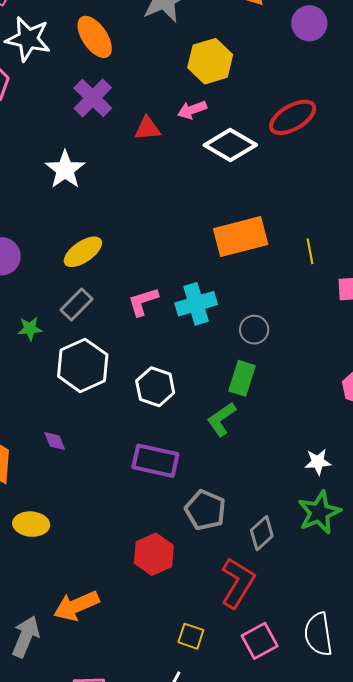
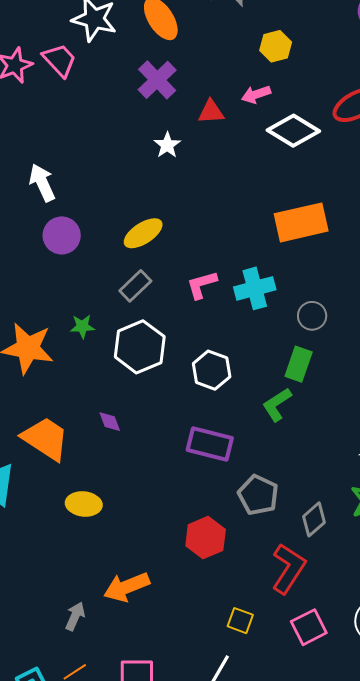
yellow hexagon: (210, 61) -> (276, 46), size x0.7
white star: (65, 170) -> (167, 145), moved, size x0.7
green star: (30, 329) -> (82, 326), moved
gray arrow: (26, 637) -> (75, 616), size x0.7

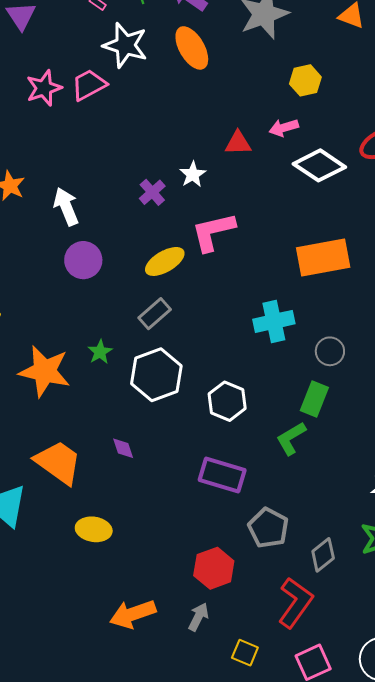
pink trapezoid: (60, 60) -> (89, 85), turned -78
purple cross: (157, 80) -> (152, 192), moved, size x0.7
pink L-shape: (202, 285) -> (213, 232), moved, size x1.4
green star: (82, 326) -> (100, 352), turned -30
gray arrow: (75, 616) -> (198, 617), moved

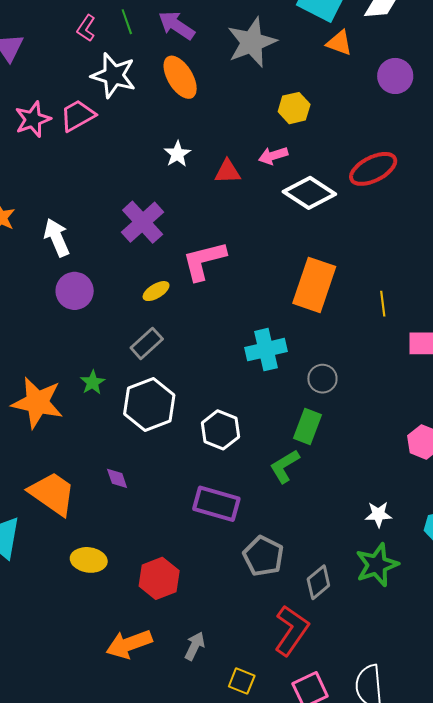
white star: (193, 174) -> (177, 154), moved
purple cross: (152, 192) -> (143, 222), size x1.6
orange rectangle: (323, 258) -> (314, 285), turned -60
yellow ellipse: (165, 261) -> (156, 291), size x0.7
red hexagon: (214, 568) -> (159, 578), moved

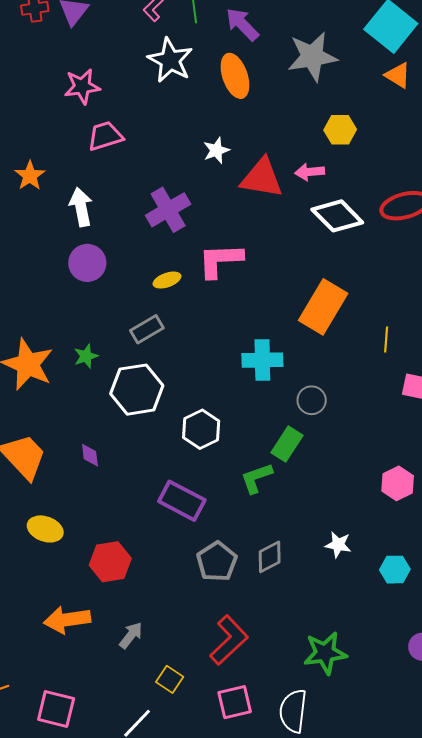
pink trapezoid: (78, 116) -> (105, 136), moved
red triangle: (228, 172) -> (262, 178), size x1.6
green star: (377, 565) -> (325, 653), moved
gray diamond: (318, 582) -> (270, 557), moved

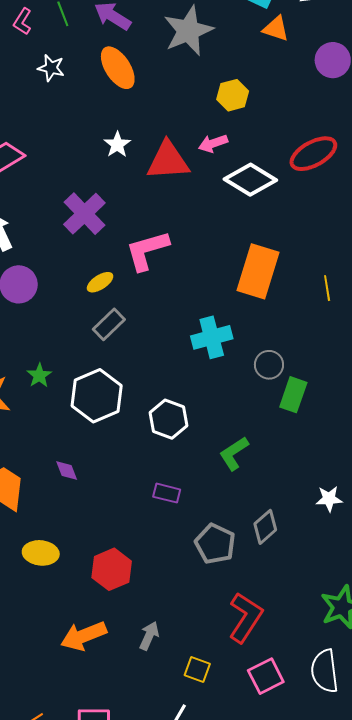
white star: (170, 60) -> (51, 68), size x0.6
gray rectangle: (147, 329) -> (109, 324), moved
green rectangle: (287, 444) -> (293, 395), moved
purple rectangle: (182, 501) -> (167, 493), size x0.6

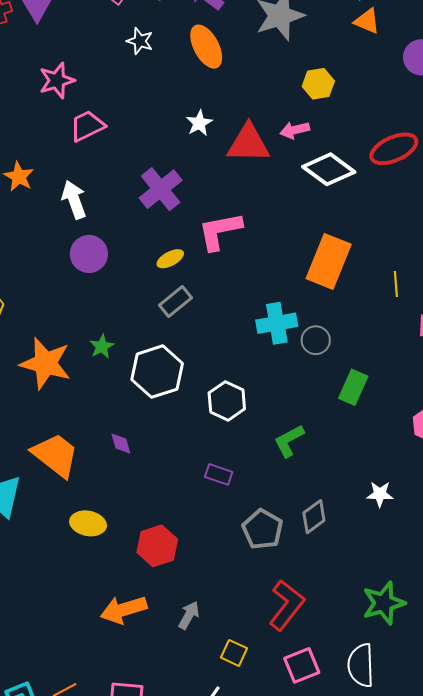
gray circle: (269, 365) -> (316, 340), moved

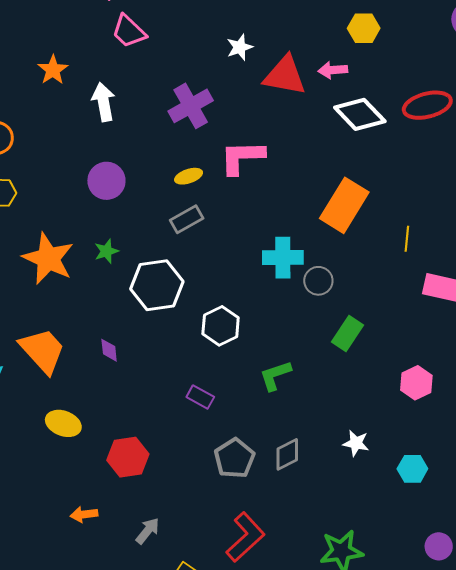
pink trapezoid: (87, 126) -> (129, 31), turned -120
purple circle: (89, 254) -> (106, 181), moved
orange arrow: (124, 610) -> (84, 514), size x0.6

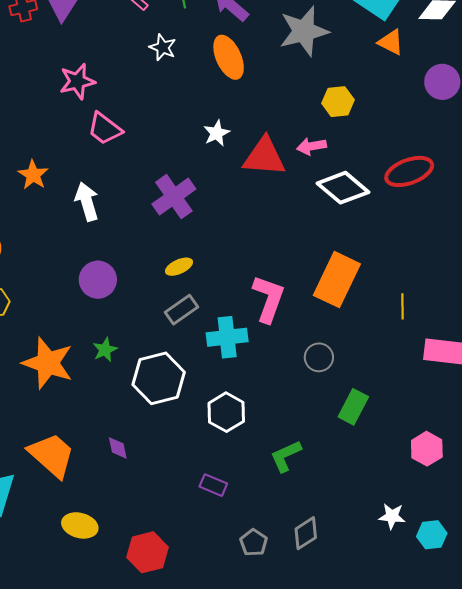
pink L-shape: (242, 157) -> (269, 299), moved, turned 117
cyan cross: (283, 258) -> (227, 337), moved
white star: (356, 443) -> (392, 516), moved
gray pentagon: (234, 458) -> (254, 543), size x0.7

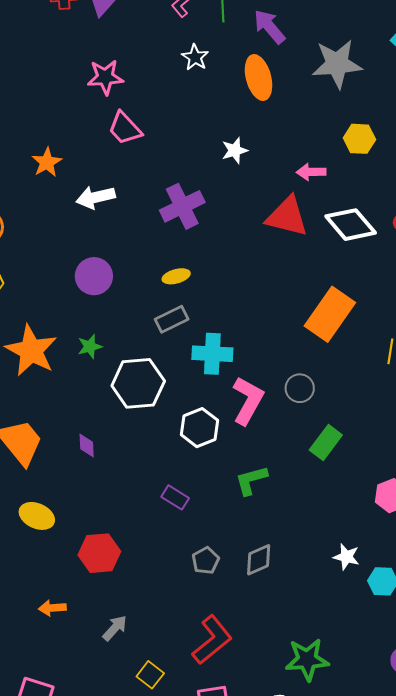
pink arrow: (311, 146) -> (311, 172), moved
red triangle: (264, 157) -> (287, 216), moved
white arrow: (87, 202) -> (96, 197), turned -96
pink L-shape: (269, 299) -> (248, 400), moved

